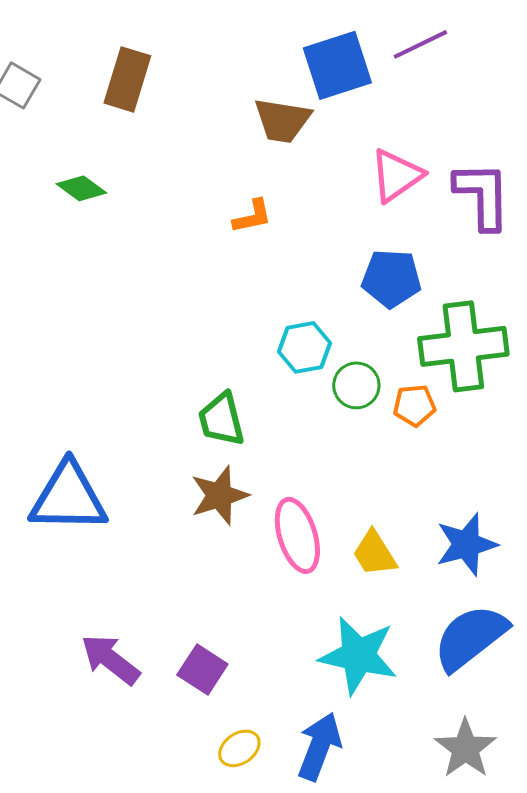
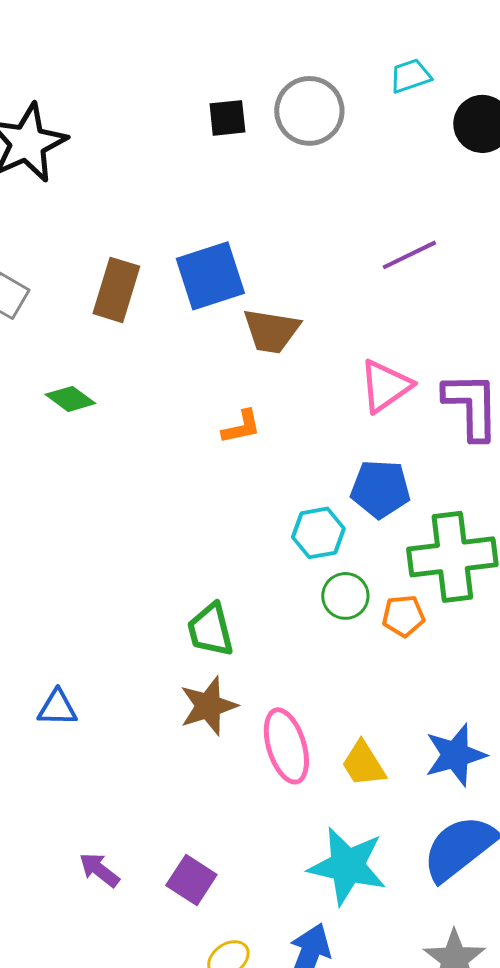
blue square: (337, 65) -> (210, 276), moved
cyan hexagon: (304, 347) -> (318, 533), moved
blue triangle: (68, 497) -> (57, 708), size x0.5
purple arrow: (110, 659) -> (99, 870), size x0.7

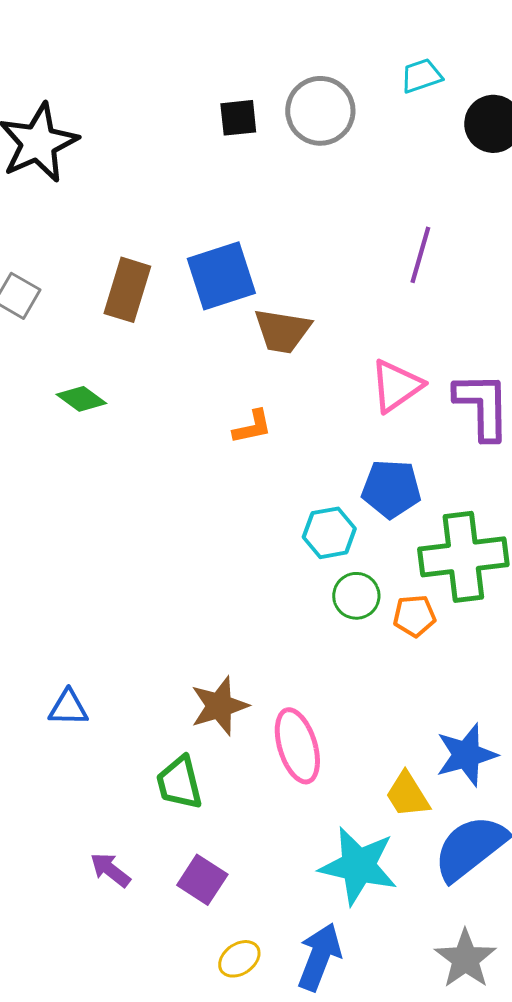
purple line: (409, 255) -> (420, 255), turned -48
green trapezoid: (210, 630) -> (179, 783), moved
yellow trapezoid: (363, 764) -> (407, 795), moved

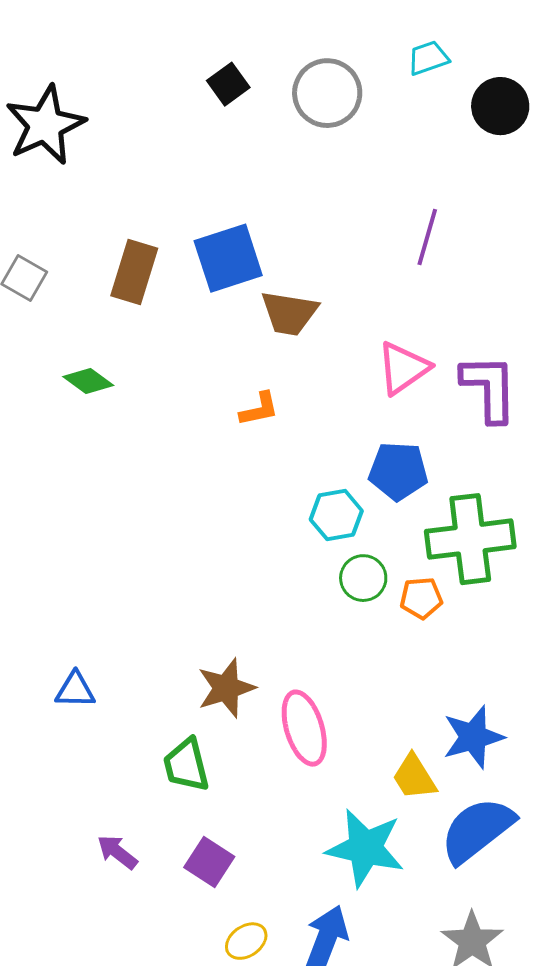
black square: (238, 118) -> (228, 84), moved, turned -30

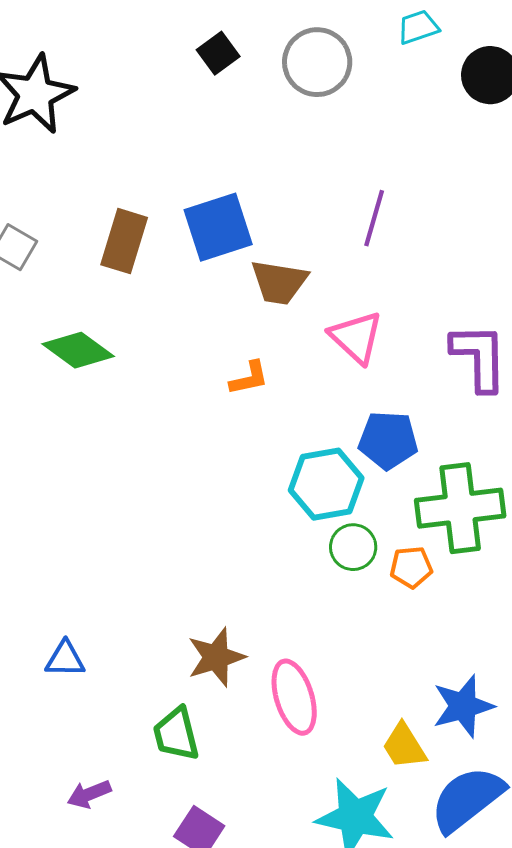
purple line: (427, 237) -> (374, 218), moved
pink triangle: (403, 368) -> (356, 337), moved, turned -42
green diamond: (88, 381) -> (78, 350), size x1.4
cyan hexagon: (336, 515) -> (326, 484), size x1.4
purple arrow: (117, 852) -> (89, 794), moved, turned -60

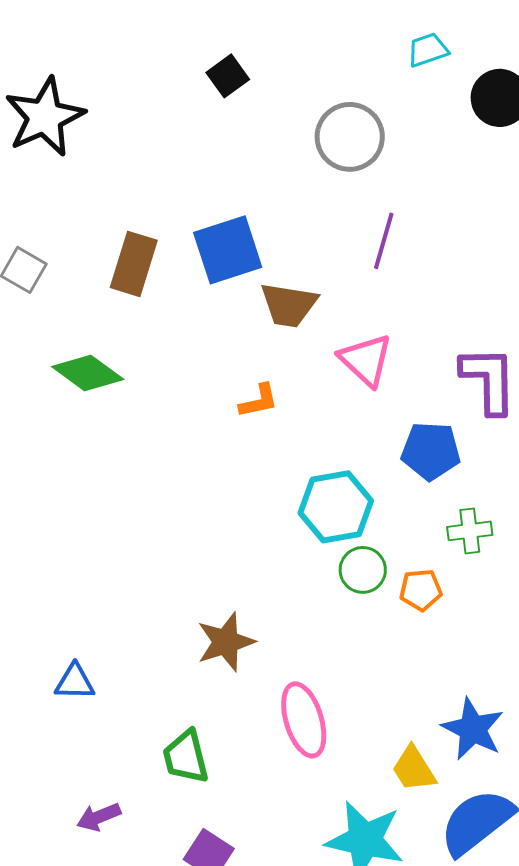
gray circle: (317, 62) -> (350, 137), moved
blue pentagon: (388, 440) -> (431, 451), moved
green cross: (460, 508) -> (470, 531), size x0.5
brown star: (216, 657) -> (226, 642), moved
blue star: (463, 706) -> (473, 729), turned -30

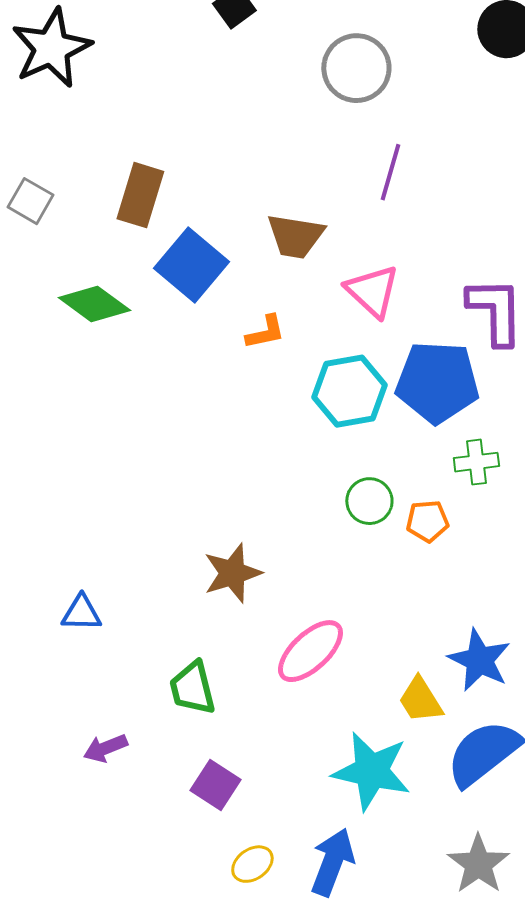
blue square: (228, 250) -> (191, 265), moved, turned -32
blue pentagon: (431, 451) -> (437, 382), size x1.4
cyan hexagon: (336, 507) -> (349, 391), moved
pink ellipse: (304, 720) -> (310, 651), turned 64

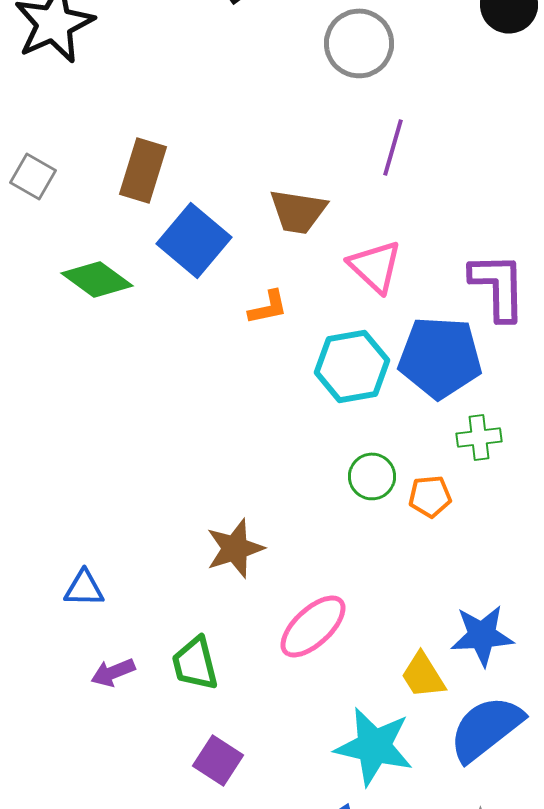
blue star: (479, 660) -> (482, 635), turned -30
purple arrow: (105, 748) -> (113, 672), moved

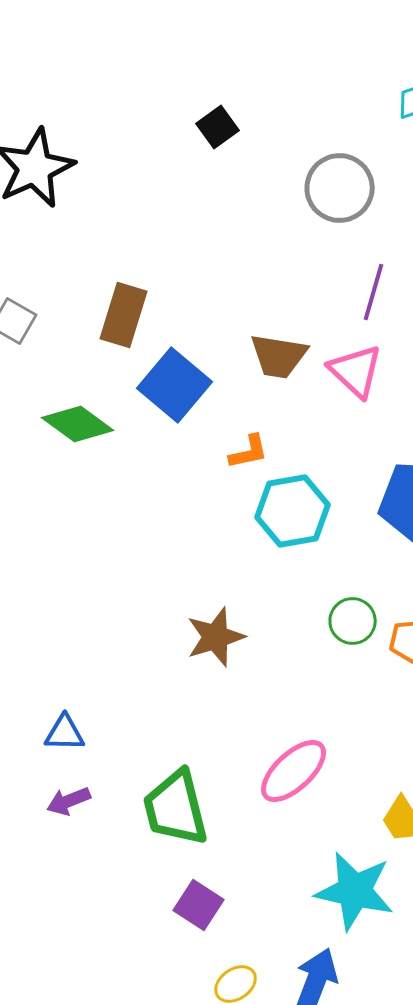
pink triangle: (375, 266) -> (356, 371), moved
cyan hexagon: (352, 366) -> (293, 511), moved
brown star: (235, 548) -> (216, 637), moved
green trapezoid: (195, 663) -> (176, 808), size x1.4
purple arrow: (113, 672) -> (69, 801), moved

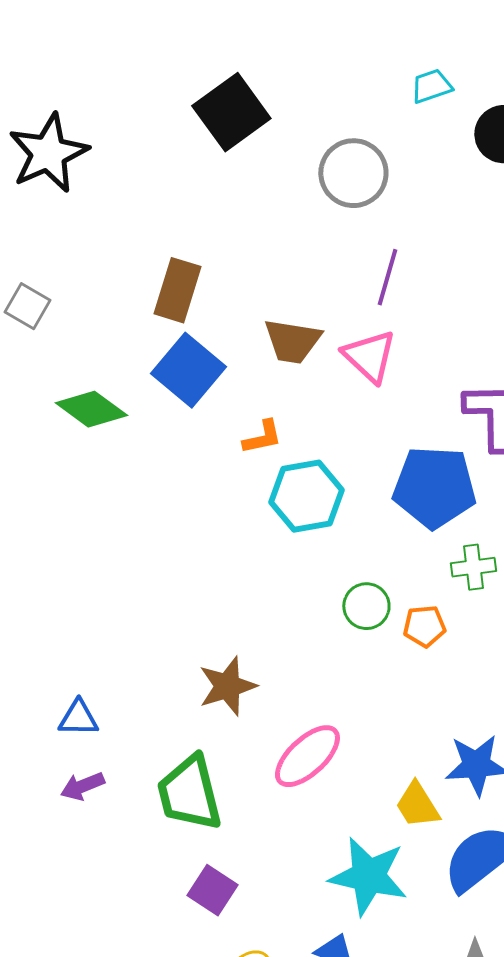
black square: (218, 127) -> (231, 112), size x1.8
brown rectangle: (124, 315) -> (177, 290), moved
brown star: (216, 637) -> (227, 686), moved

